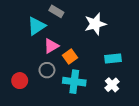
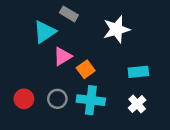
gray circle: (47, 70) -> (57, 99), moved

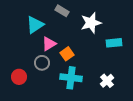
gray rectangle: (69, 14) -> (62, 11), moved
cyan rectangle: (138, 72) -> (114, 43), moved
gray circle: (57, 99) -> (42, 63), moved

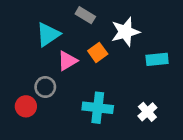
orange square: (67, 54) -> (98, 52), moved
gray circle: (42, 63) -> (45, 87), moved

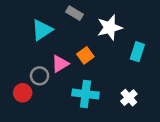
orange square: (98, 52) -> (85, 55), moved
cyan rectangle: (157, 59) -> (137, 52), turned -66
pink triangle: (67, 61) -> (60, 64), moved

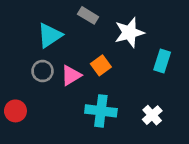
gray circle: (40, 76) -> (43, 71), moved
red circle: (23, 93) -> (15, 111), moved

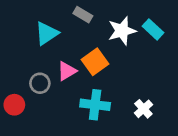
cyan rectangle: (162, 61) -> (153, 29), moved, turned -65
orange square: (101, 65) -> (95, 62), size x1.4
gray circle: (43, 71) -> (40, 83), moved

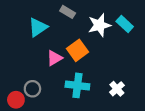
gray circle: (40, 83) -> (32, 89), moved
red circle: (14, 105) -> (16, 100), moved

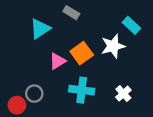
white star: (99, 25) -> (113, 46), moved

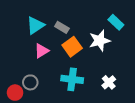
gray rectangle: (71, 13) -> (62, 27), moved
pink triangle: (57, 61) -> (42, 51), moved

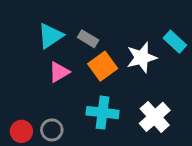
cyan rectangle: (116, 22) -> (175, 42), moved
gray circle: (30, 82) -> (52, 130), moved
white cross: (109, 82) -> (155, 117), size x1.5

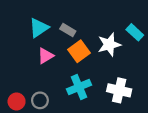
cyan cross: (103, 113) -> (79, 87), turned -30
white cross: (155, 117) -> (119, 90), turned -35

